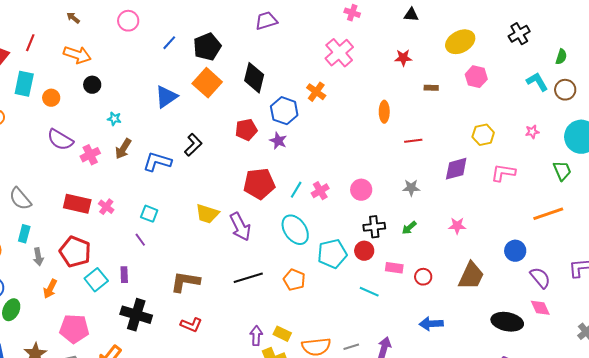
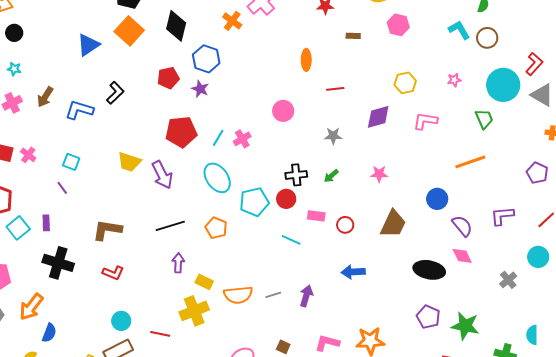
orange cross: (316, 92) -> (232, 21), moved
cyan star: (114, 119) -> (14, 69), moved
pink circle: (361, 190) -> (283, 111), moved
purple arrow: (256, 336) -> (178, 263), moved

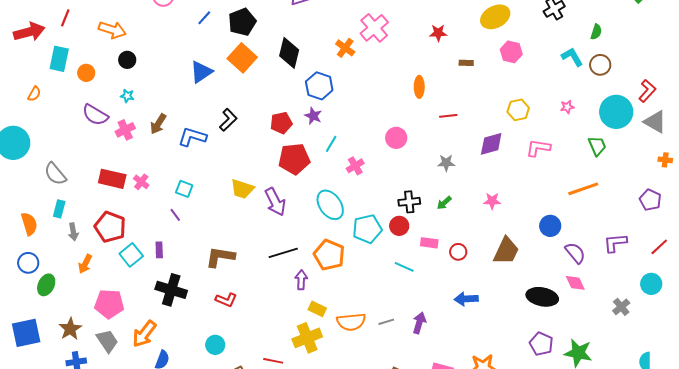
red pentagon: (168, 78) -> (281, 123), moved
cyan line: (218, 138) -> (331, 144), moved
orange pentagon: (216, 228) -> (329, 255), size x1.4
purple arrow: (178, 263) -> (301, 280), moved
cyan circle: (121, 321) -> (215, 345), moved

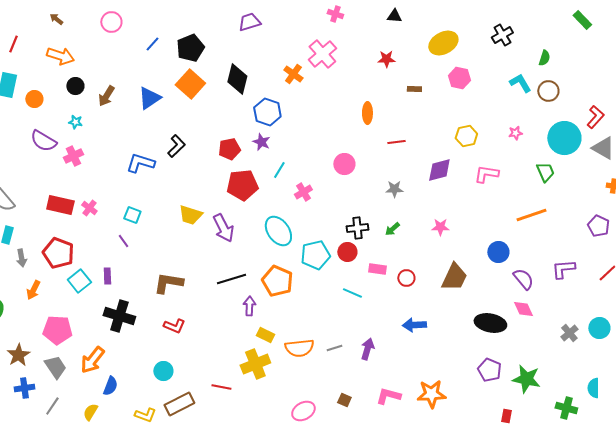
brown arrow: (158, 124) -> (106, 96), moved
cyan circle: (651, 284) -> (599, 328), moved

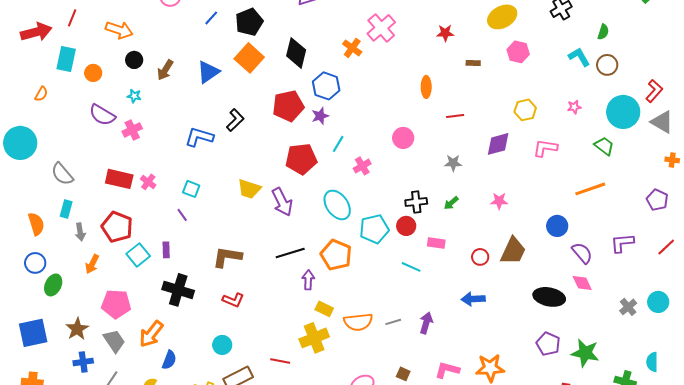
purple star: (261, 142) -> (320, 116), turned 30
red pentagon: (229, 149) -> (288, 106), moved, size x1.4
green trapezoid: (545, 172) -> (604, 146), turned -30
red circle: (406, 278) -> (480, 257), moved

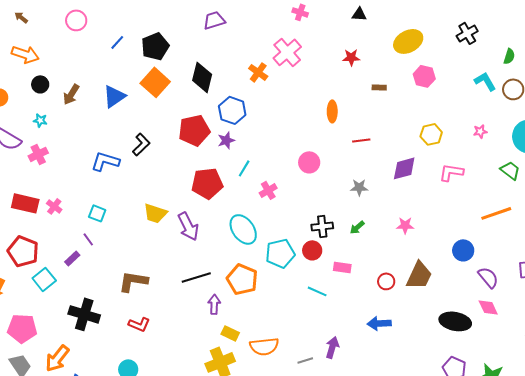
purple rectangle: (166, 250) -> (72, 258), moved, turned 49
gray line: (393, 322) -> (305, 360), moved

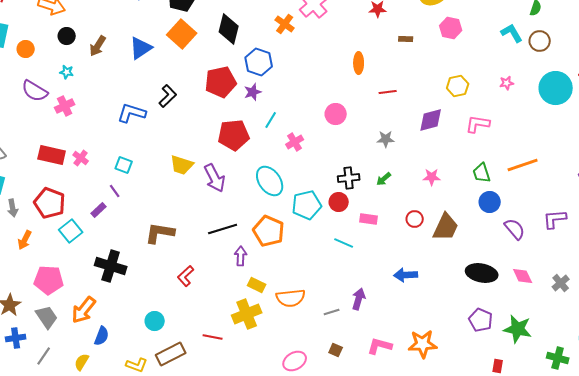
green trapezoid: (510, 170) -> (482, 173), moved, turned -145
red circle: (386, 281) -> (415, 219), moved
pink diamond: (488, 307) -> (523, 276), moved
red L-shape: (139, 324) -> (186, 276), moved, turned 115

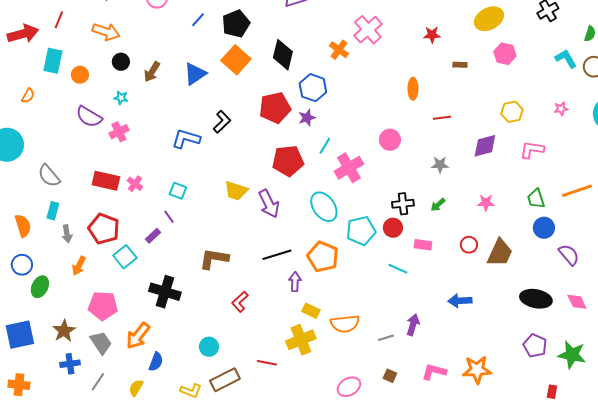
pink cross: (295, 142) -> (349, 168), size x1.6

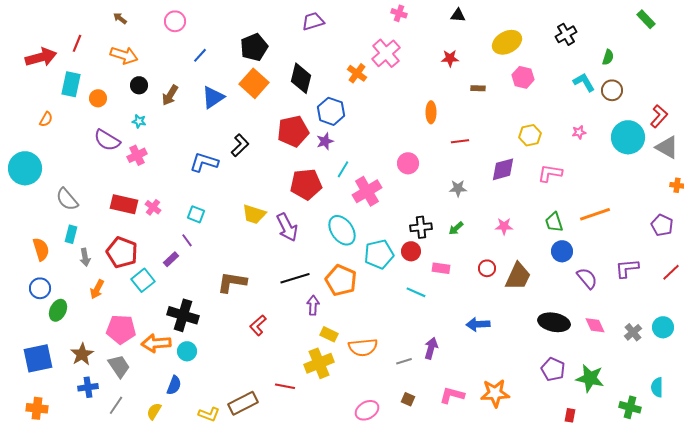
blue line: (198, 20) -> (200, 55), moved
orange arrow: (138, 336) -> (156, 343), moved, turned 48
cyan circle: (209, 347) -> (187, 351), moved

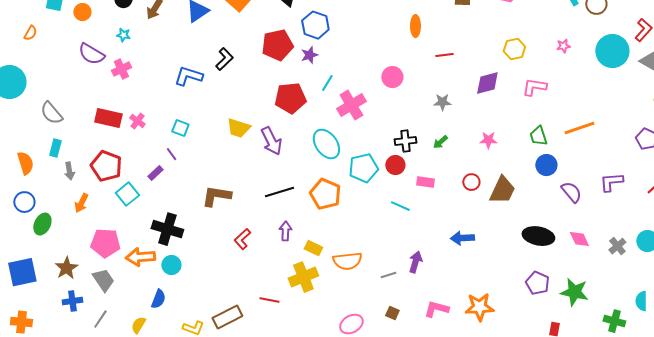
purple arrow: (313, 305) -> (285, 231), moved

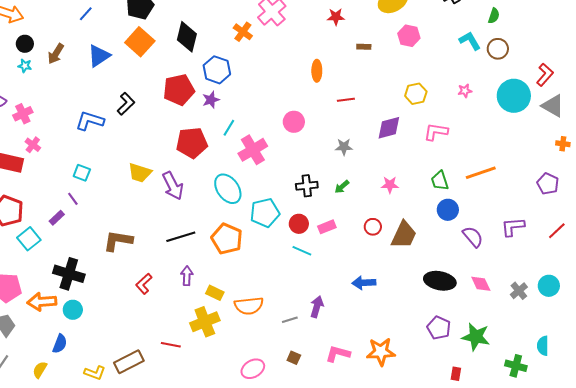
cyan star: (123, 35) -> (25, 66), moved
pink cross: (137, 121) -> (33, 145), moved
red circle: (395, 165) -> (299, 224), moved
pink rectangle: (425, 182) -> (327, 227), turned -30

